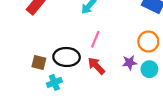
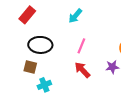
black ellipse: (67, 57) -> (40, 45), moved

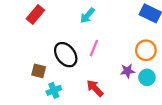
black ellipse: (40, 45) -> (66, 55), moved, turned 50
red arrow: (82, 70) -> (95, 88), moved

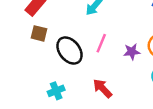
brown square: (39, 71) -> (39, 33), moved
purple star: (127, 71) -> (132, 52), moved

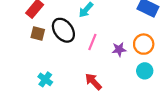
black ellipse: (70, 51) -> (63, 30), moved
cyan cross: (56, 91) -> (45, 79), moved, turned -32

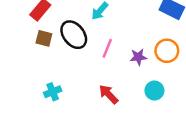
cyan circle: (145, 71) -> (154, 91), moved
cyan cross: (45, 79) -> (53, 92), turned 32

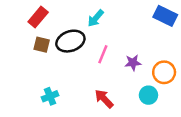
black ellipse: (74, 35) -> (70, 41), turned -72
orange circle: (167, 51) -> (164, 72), moved

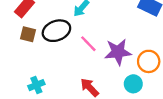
pink line: (103, 54) -> (88, 44), turned -66
purple star: (133, 63) -> (118, 52), size x1.6

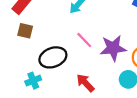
black ellipse: (56, 31) -> (53, 57), moved

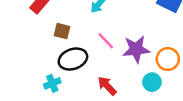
brown square: (25, 31) -> (62, 31), moved

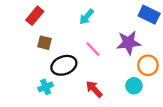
brown square: (62, 31) -> (44, 43), moved
purple star: (136, 49) -> (129, 43), moved

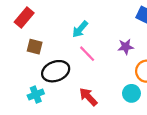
cyan arrow: (87, 17) -> (80, 29), moved
purple star: (129, 43) -> (126, 47), size x0.6

